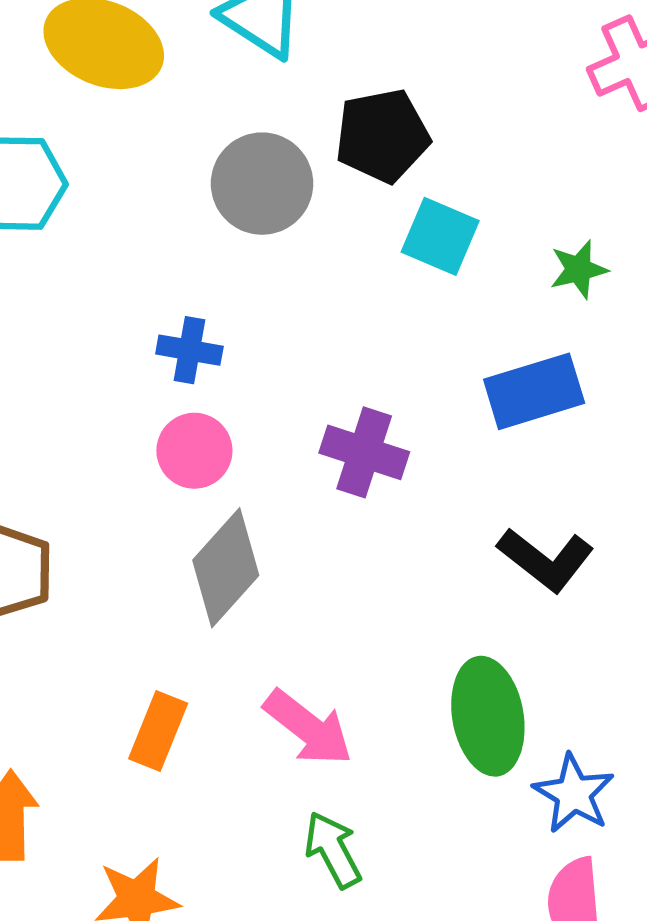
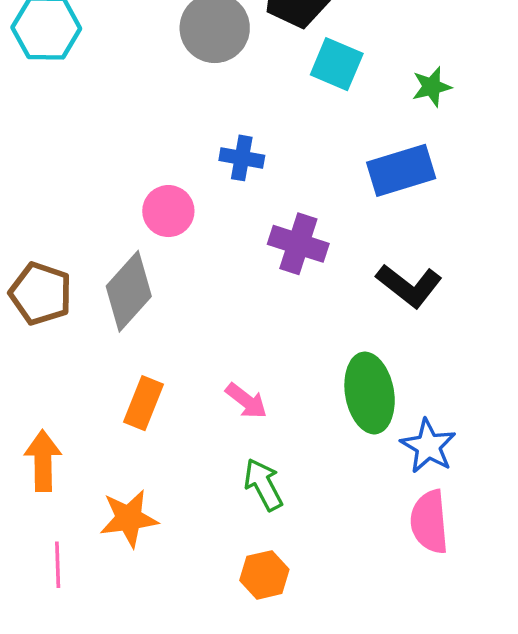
blue cross: (189, 350) -> (242, 158), moved
purple cross: (364, 452) -> (298, 244), moved
gray diamond: (226, 568) -> (129, 291), moved
pink arrow: (308, 728) -> (246, 401), size x0.7

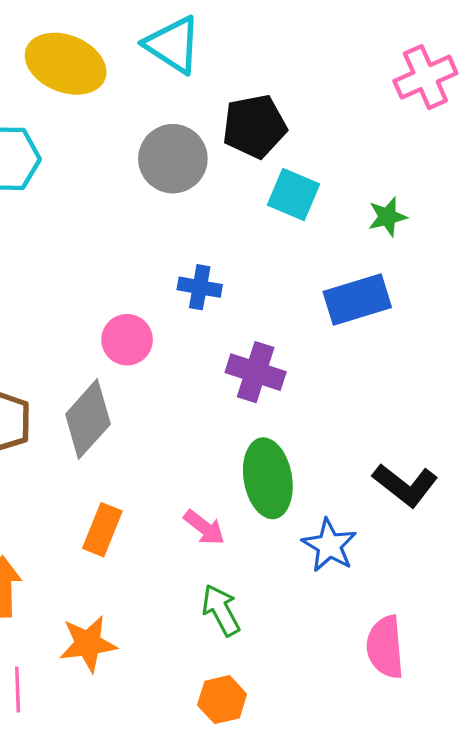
black L-shape: (409, 286) -> (405, 485), moved
green ellipse: (370, 393) -> (268, 478), moved
blue star: (428, 446) -> (329, 545), moved

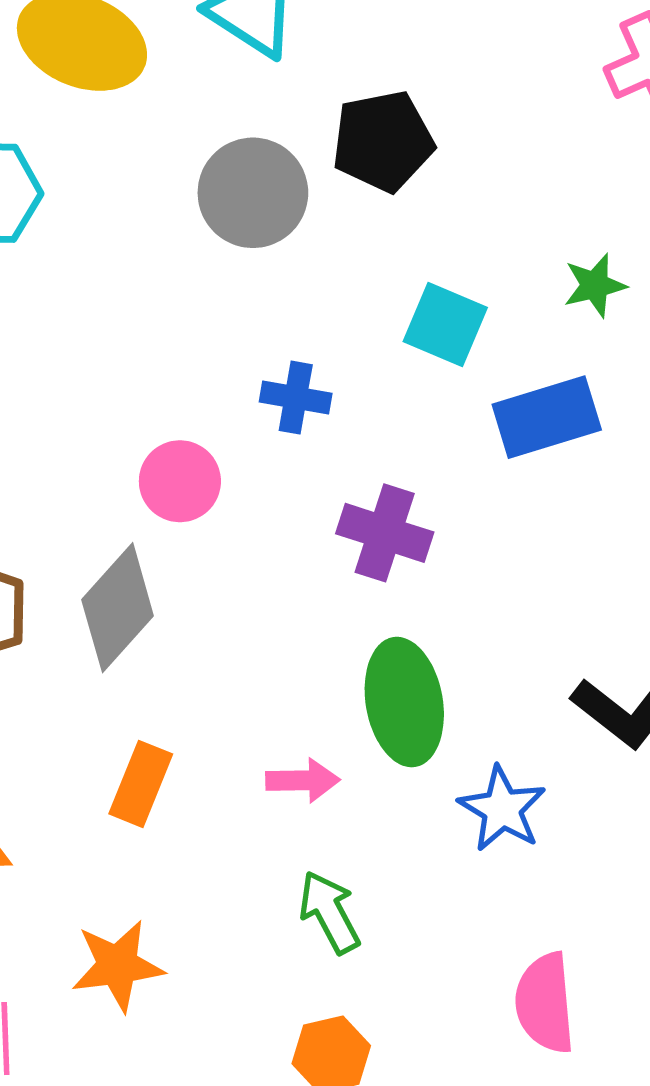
cyan square: (294, 194) -> (445, 325), moved
pink arrow: (204, 527) -> (303, 780), turned -39
pink semicircle: (385, 647) -> (545, 1003), moved

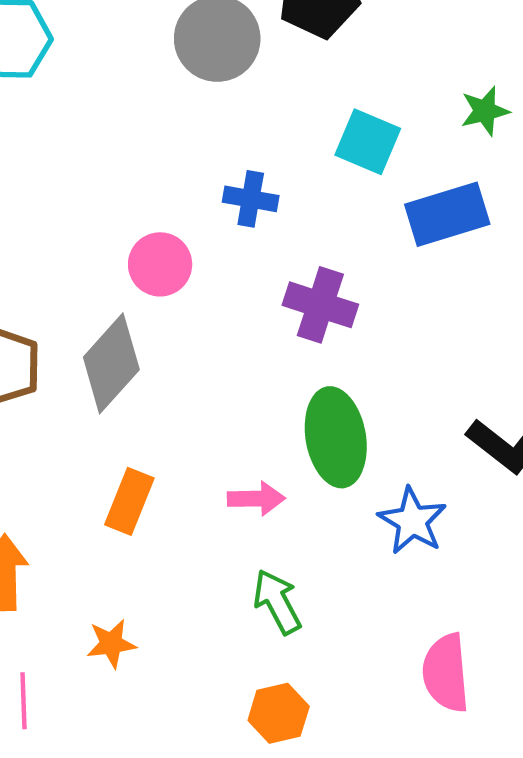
orange star: (118, 966) -> (111, 644), size x0.7

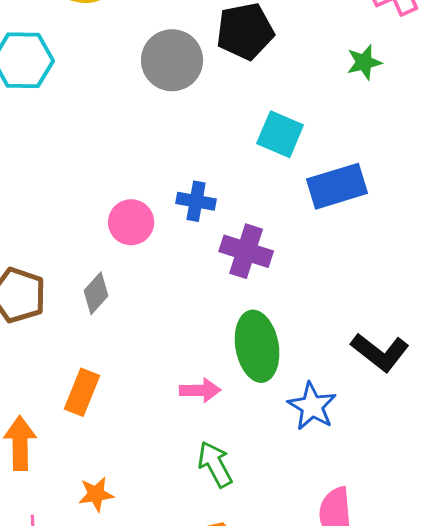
green star: (485, 111) -> (364, 62), moved
blue cross: (251, 199) -> (196, 201), moved
gray diamond: (111, 363) -> (96, 293), size x0.6
orange rectangle: (129, 501) -> (82, 392), moved

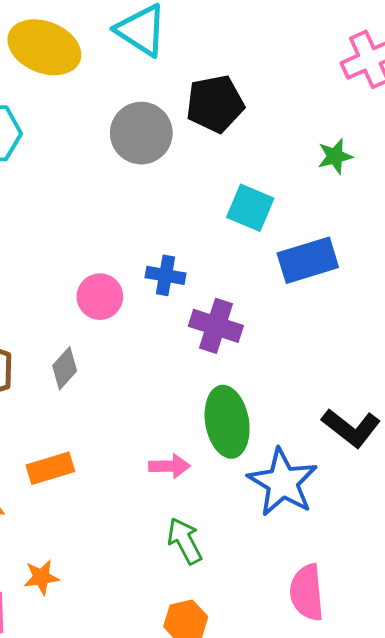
green star: (364, 62) -> (335, 156), moved
orange rectangle: (82, 392) -> (50, 468), turned 51
blue star: (312, 406) -> (283, 482), size x1.4
orange star: (96, 494) -> (41, 577), moved

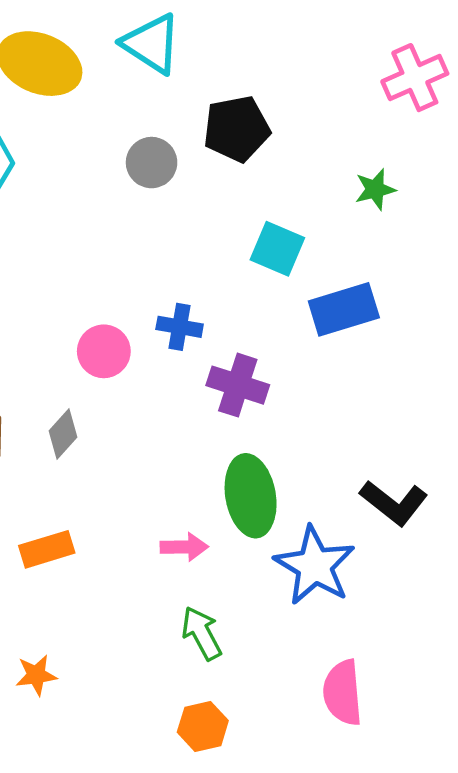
gray circle: (141, 133) -> (152, 163), size x0.7

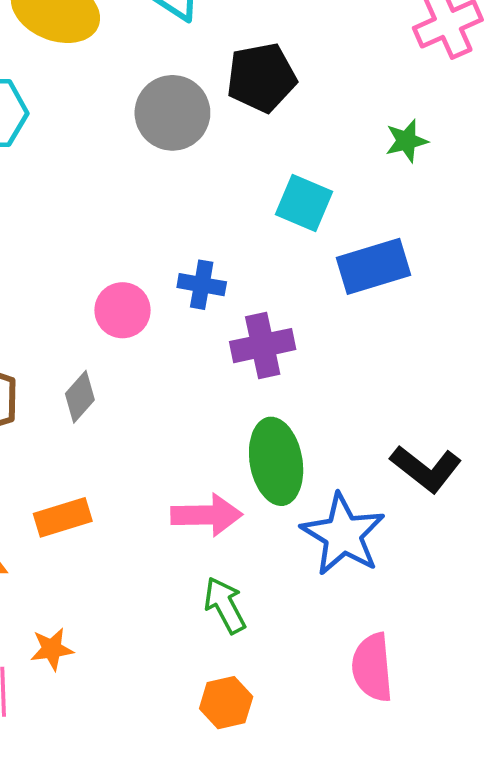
gray circle: (152, 163) -> (172, 113), size x1.4
purple cross: (238, 385) -> (263, 346), turned -30
pink arrow: (184, 547) -> (207, 515), size x1.4

